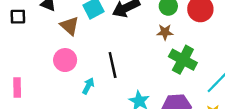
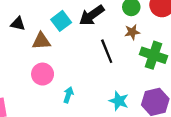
brown triangle: (70, 26) -> (41, 41), turned -36
black line: (113, 65) -> (107, 51), moved

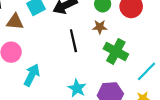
cyan arrow: (68, 95) -> (32, 75), size x1.5

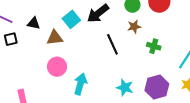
green cross: (116, 51) -> (154, 46), size x0.6

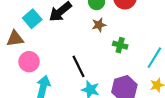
black line: (112, 44) -> (79, 66), moved
pink circle: (57, 67) -> (29, 62), moved

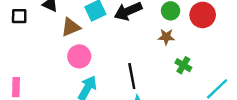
brown triangle: (15, 39) -> (71, 27), turned -30

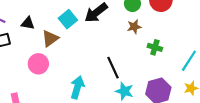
pink circle: (79, 56) -> (38, 64), moved

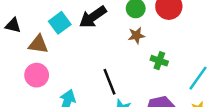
brown triangle: (50, 38) -> (38, 44), turned 42
pink circle: (38, 64) -> (37, 75), moved

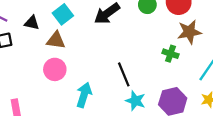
cyan square: (60, 23) -> (63, 14), moved
brown star: (136, 35) -> (189, 32), moved, size x1.5

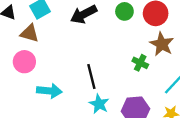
brown star: (189, 32) -> (162, 44), turned 30
cyan arrow: (84, 95) -> (49, 91), turned 70

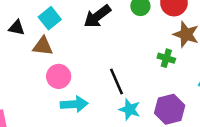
pink circle: (24, 62) -> (59, 76), moved

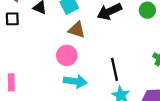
brown triangle: (43, 46) -> (77, 30), moved

